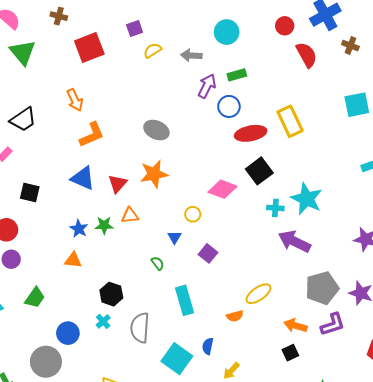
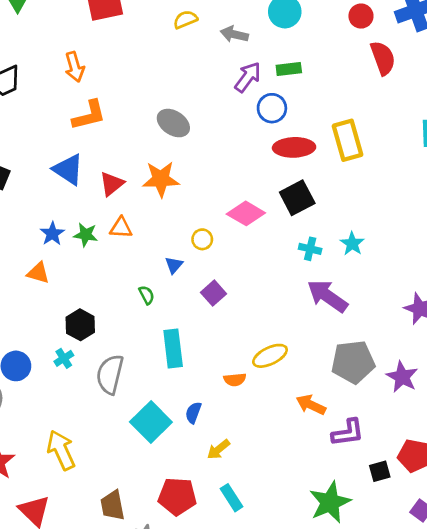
cyan star: (307, 199) -> (352, 244), size x0.6
purple L-shape: (333, 324) -> (348, 433), moved
black square: (290, 353) -> (380, 471), moved

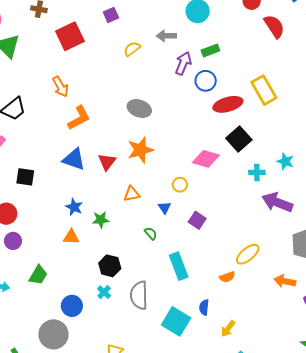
yellow semicircle: (185, 20) -> (132, 49), moved
orange triangle: (121, 228) -> (132, 194), moved
green star: (86, 235) -> (101, 220), moved

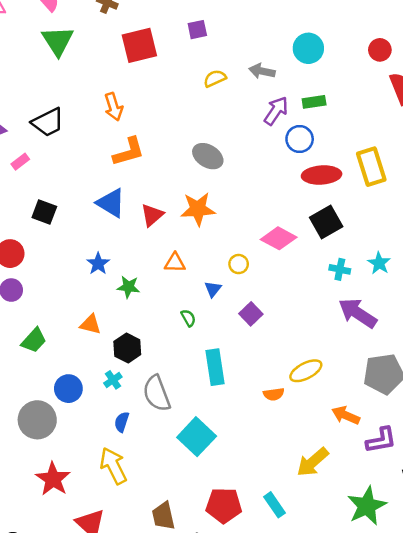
orange triangle: (71, 237) -> (90, 324), moved
gray semicircle: (139, 295) -> (157, 393), turned -32
blue semicircle: (204, 307) -> (122, 422), moved
yellow arrow: (228, 329) -> (313, 462), moved, size x1.5

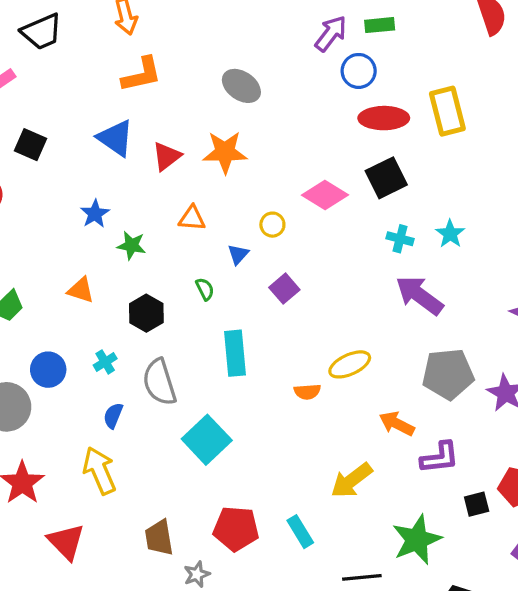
black hexagon: (127, 348) -> (146, 313), moved

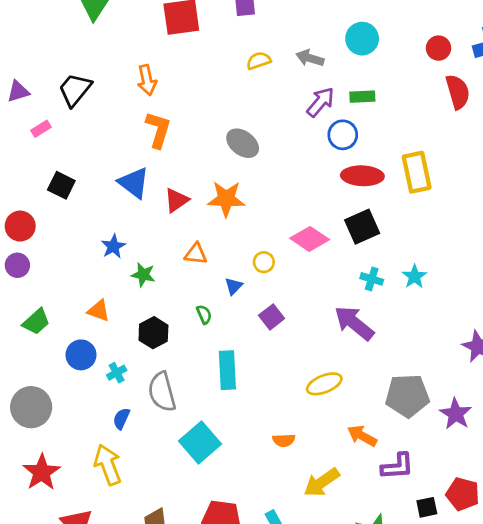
black trapezoid: (42, 32) -> (75, 90), turned 150
orange L-shape: (142, 74) -> (158, 130), turned -63
purple arrow: (419, 295) -> (354, 323), moved
blue circle: (48, 370) -> (81, 355), moved
orange semicircle: (307, 392) -> (284, 440), moved

